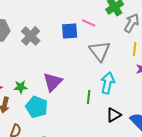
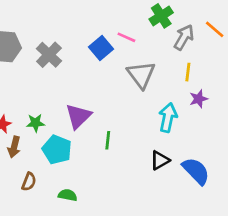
blue square: (70, 31) -> (101, 48), turned -36
cyan arrow: (108, 83) -> (168, 118), moved
green line: (89, 97) -> (108, 140), moved

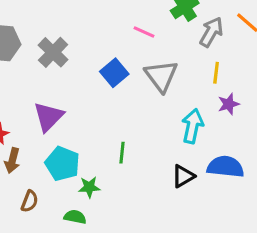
blue square: (101, 48) -> (114, 73), moved
purple triangle: (78, 116) -> (48, 117), moved
green star: (36, 123) -> (89, 187), moved
blue semicircle: (196, 171) -> (225, 167), moved, turned -40

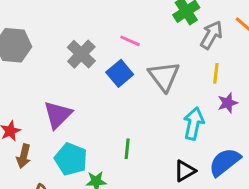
pink line: (144, 32) -> (130, 41), moved
gray cross: (53, 52) -> (81, 54), moved
blue semicircle: (225, 167) -> (225, 162), turned -44

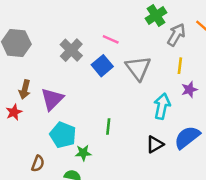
brown arrow: (24, 156) -> (25, 90), moved

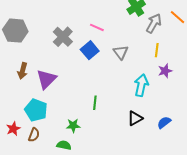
gray triangle: (138, 68) -> (121, 52), size x0.7
red star: (14, 112) -> (13, 129), moved
cyan pentagon: (63, 135) -> (36, 110), moved
blue semicircle: (187, 137) -> (164, 122), moved, size x0.6

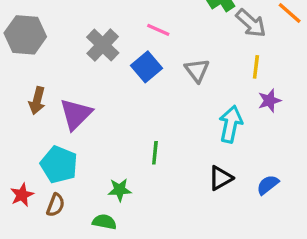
gray arrow: (154, 23) -> (251, 23), turned 102

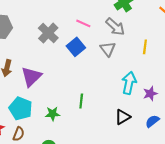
gray arrow: (251, 23) -> (115, 27), moved
purple star: (269, 101) -> (150, 94), moved
green star: (120, 190) -> (53, 114), moved

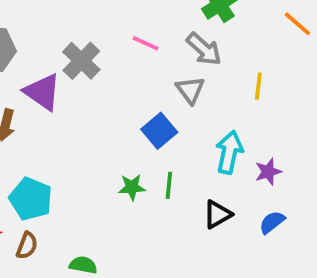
blue square: (76, 47) -> (159, 131), moved
purple triangle: (31, 77) -> (42, 92), moved, turned -40
green line: (81, 101) -> (169, 185), moved
green star: (53, 114) -> (132, 187), moved

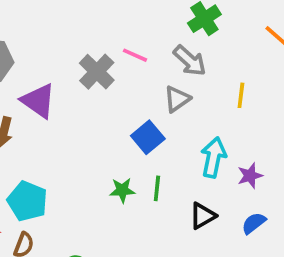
gray cross: (81, 61) -> (97, 72), moved
gray triangle: (190, 90) -> (177, 99), turned 32

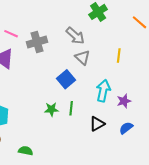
pink line: (135, 55) -> (11, 34), moved
gray arrow: (190, 61) -> (75, 36), moved
gray cross: (97, 72) -> (37, 42), turned 30
gray triangle: (177, 99) -> (83, 58), turned -42

